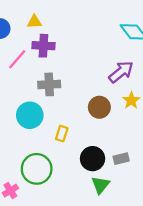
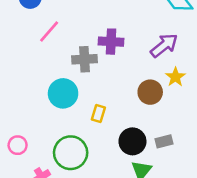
purple cross: (43, 46) -> (111, 42), moved
brown circle: (99, 107) -> (150, 92), moved

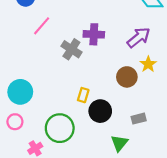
gray cross: (84, 59) -> (71, 49), turned 36
cyan circle: (63, 93) -> (20, 92), moved
black circle: (132, 141) -> (100, 111), moved

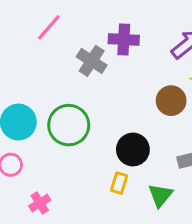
yellow rectangle: (83, 95) -> (119, 183), moved
green circle: (60, 128) -> (69, 125), moved

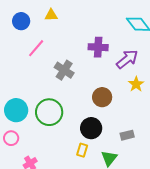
purple cross: (124, 40) -> (98, 47), moved
brown circle: (171, 101) -> (102, 97), moved

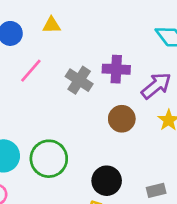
gray cross: (64, 70) -> (79, 80), moved
brown circle: (102, 97) -> (122, 119), moved

